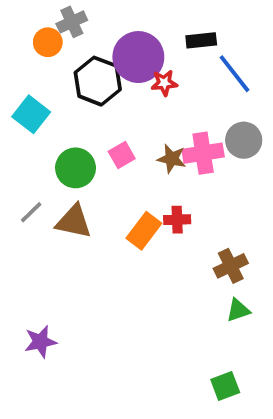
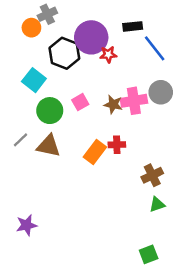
cyan square: (31, 114) -> (34, 80), moved

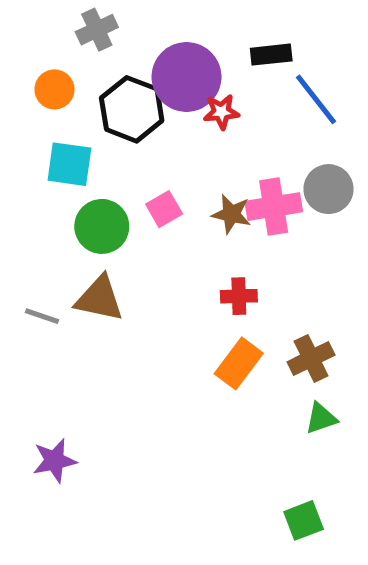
orange circle: (31, 28) -> (54, 89), moved
cyan square: (34, 80) -> (69, 164), turned -30
gray line: (20, 140) -> (42, 316), moved, turned 63
orange rectangle: (95, 152) -> (239, 363), moved

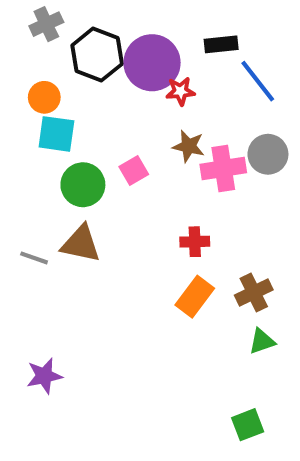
gray cross: (97, 30) -> (46, 24), moved
orange circle: (54, 89) -> (44, 97), moved
black hexagon: (132, 109) -> (97, 55), moved
brown star: (231, 214) -> (189, 146), moved

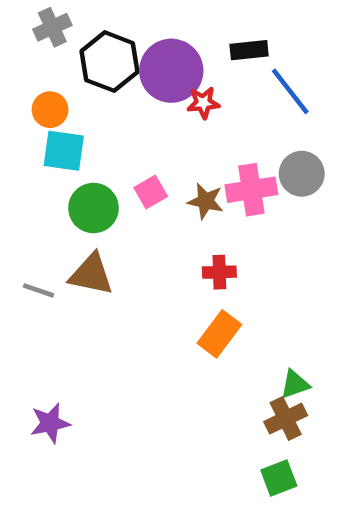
brown star: (189, 146) -> (206, 201), moved
brown cross: (254, 293) -> (286, 419), moved

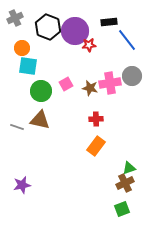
gray cross: (52, 27) -> (15, 18), moved

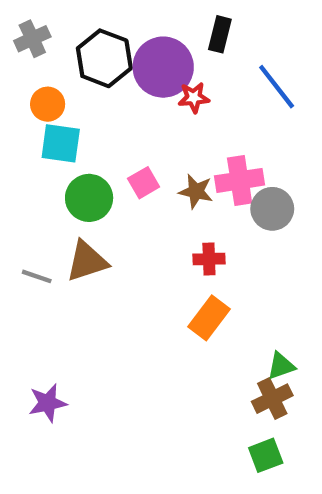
black rectangle: (109, 22) -> (220, 34), moved, turned -70
gray circle: (132, 76) -> (272, 209), moved
brown triangle: (40, 120) -> (87, 261), turned -30

